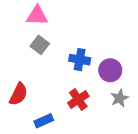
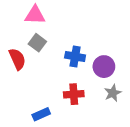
red semicircle: (18, 94) -> (17, 59), moved, turned -50
red cross: (78, 99) -> (74, 94), turned 30

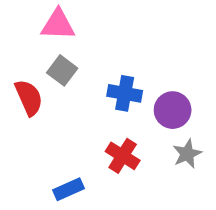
red cross: (74, 94) -> (123, 156), turned 36

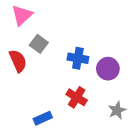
pink triangle: (58, 25) -> (22, 15), moved, turned -45
gray star: (187, 154) -> (117, 110), moved

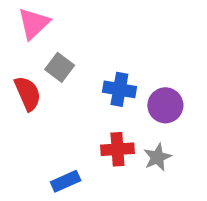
red cross: (77, 97) -> (117, 149), turned -36
gray star: (117, 110) -> (157, 157), moved

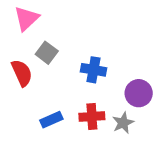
purple circle: (165, 105) -> (139, 93), moved
blue rectangle: (66, 181) -> (51, 120), moved

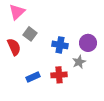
purple circle: (139, 93) -> (88, 43), moved
gray star: (123, 123) -> (79, 62), moved

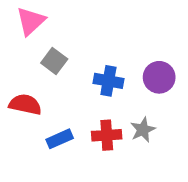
red semicircle: (14, 47) -> (25, 104), moved, turned -54
gray star: (79, 62) -> (143, 130), moved

